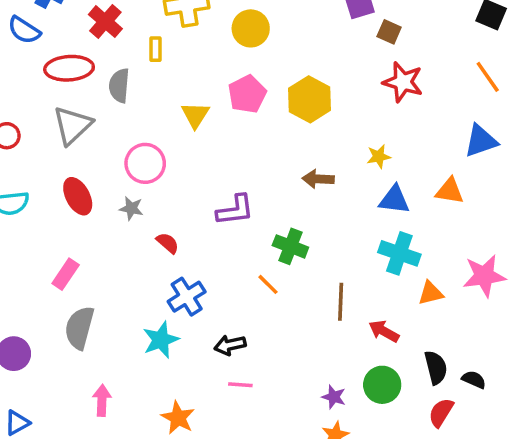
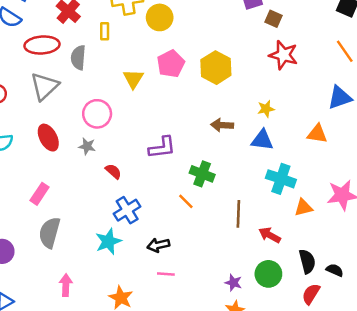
yellow circle: (251, 28) -> (160, 17), moved
blue triangle: (394, 200) -> (262, 140), moved

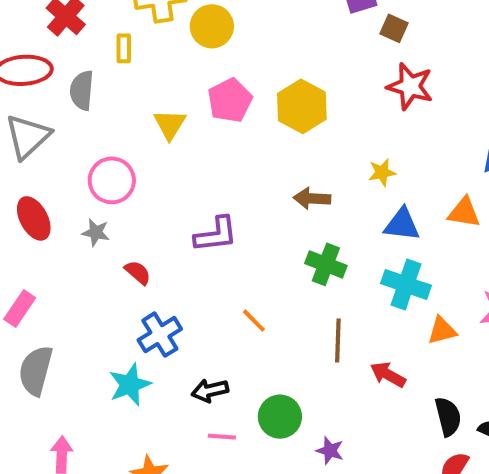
blue triangle: (262, 140) -> (402, 224), moved
green cross: (202, 174) -> (326, 264), moved
green circle: (268, 274) -> (280, 417), moved

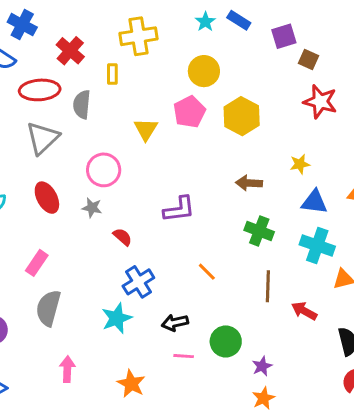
yellow circle: (212, 26) -> (204, 71), moved
purple star: (330, 451) -> (262, 366), turned 30

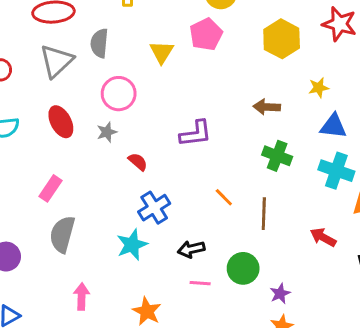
gray semicircle: (82, 105) -> (99, 43), moved
yellow hexagon: (242, 116) -> (282, 39), moved
gray star: (92, 208) -> (107, 132), turned -30
brown line: (268, 286) -> (264, 214), moved

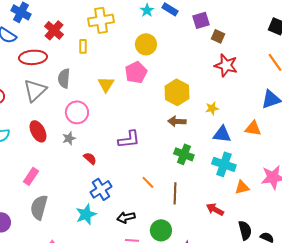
yellow hexagon: (282, 39) -> (177, 92), moved

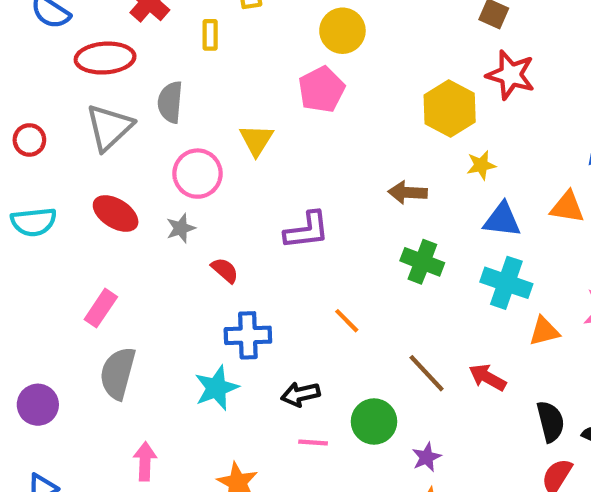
yellow triangle: (106, 84) -> (256, 140), moved
yellow hexagon: (177, 92) -> (450, 108), moved
red ellipse: (38, 131) -> (116, 213), turned -30
blue cross: (101, 189) -> (248, 335), turned 30
brown line: (175, 193) -> (427, 373), moved, turned -45

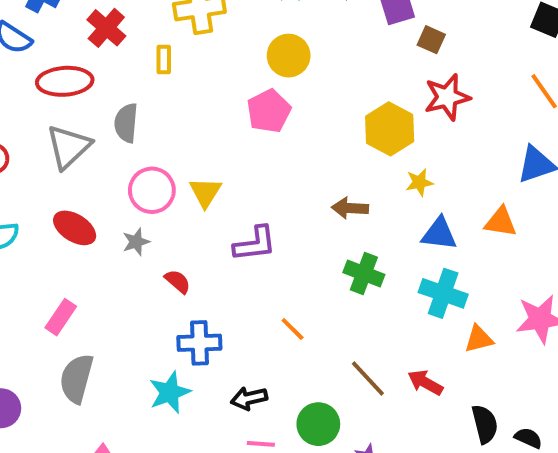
red star: (511, 75) -> (447, 97), turned -30
yellow triangle: (256, 140) -> (205, 192), moved

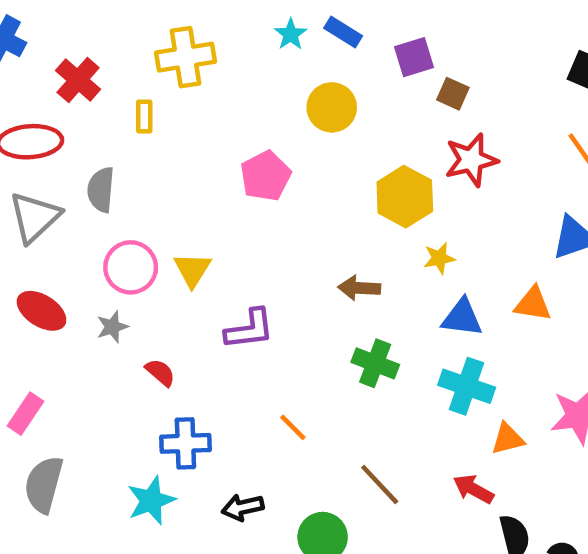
yellow circle: (289, 56) -> (332, 107), moved
red arrow: (425, 382) -> (473, 489), moved

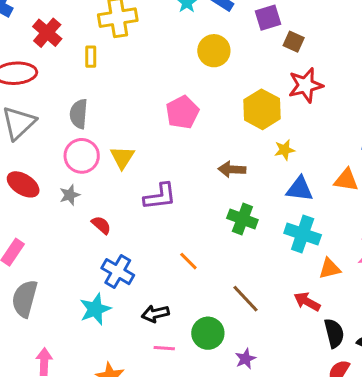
pink pentagon: (265, 176) -> (182, 112), moved
gray semicircle: (101, 190) -> (79, 114), moved
blue cross: (185, 443) -> (118, 272), turned 32

